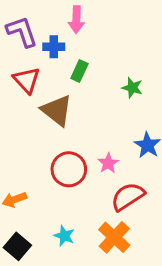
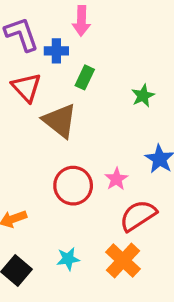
green star: (132, 88) -> (143, 96), turned 30
cyan star: (64, 236) -> (68, 259), turned -30

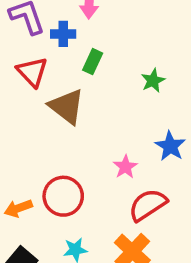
red circle: (73, 186) -> (63, 196), moved

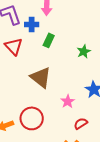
brown triangle: (67, 106) -> (41, 77), moved
red semicircle: (148, 205) -> (81, 123), size x0.6

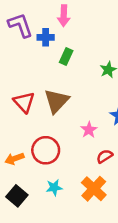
red triangle: (14, 46) -> (24, 102), moved
brown triangle: (41, 77) -> (56, 101), turned 35

